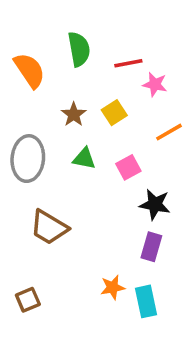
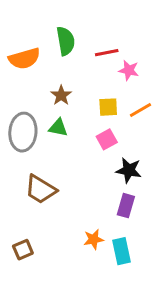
orange semicircle: (30, 70) -> (24, 59), turned 108
yellow square: (114, 113) -> (108, 107), moved, turned 30
green triangle: (84, 159) -> (58, 128), moved

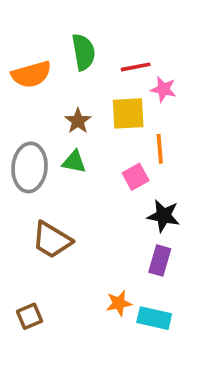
yellow square: (108, 107) -> (128, 113), moved, size x1.4
orange line: (141, 110) -> (160, 149), moved, turned -65
cyan rectangle: (121, 251) -> (154, 318), turned -65

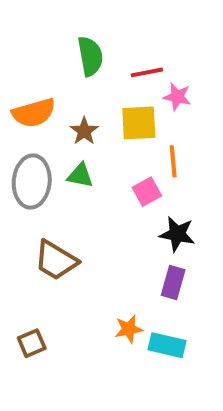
orange semicircle: (31, 74) -> (34, 113), moved

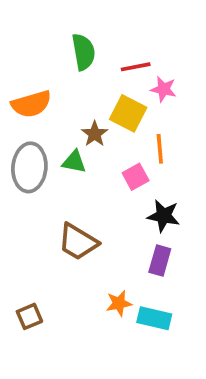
yellow square: (139, 123) -> (128, 113), turned 30
brown star: (84, 131) -> (95, 134), moved
brown trapezoid: (56, 260) -> (78, 242), moved

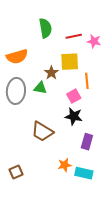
pink star: (164, 89) -> (94, 41), moved
yellow square: (128, 113) -> (70, 62), turned -30
black star: (164, 216) -> (74, 116), moved

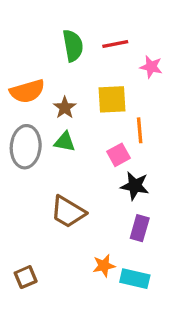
red line: (74, 36) -> (115, 44), moved
brown star: (51, 73) -> (65, 108), moved
black star: (74, 116) -> (135, 186), moved

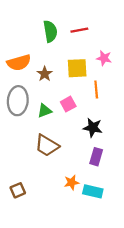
pink star: (151, 67) -> (104, 58), moved
green triangle: (65, 142) -> (45, 111), moved, turned -32
pink square: (119, 155) -> (68, 104), moved

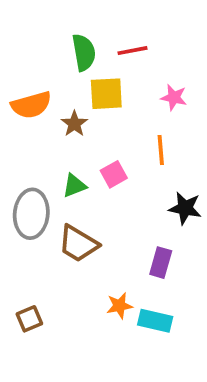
yellow square: (77, 68) -> (106, 94), moved
gray ellipse: (18, 101) -> (31, 214), moved
black star: (93, 128) -> (185, 208), moved

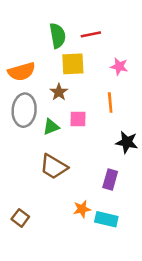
brown star: (74, 124) -> (59, 92), moved
pink square: (114, 174) -> (78, 119), turned 30
gray ellipse: (31, 214) -> (24, 110), moved
brown square: (29, 319) -> (20, 218), turned -30

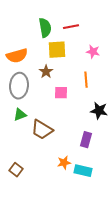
green triangle: (51, 127) -> (20, 115), moved

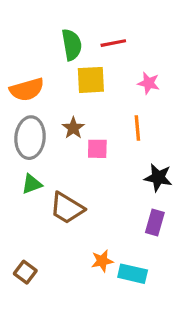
brown star: (46, 72) -> (73, 128), moved
purple rectangle: (86, 140) -> (155, 222), moved

